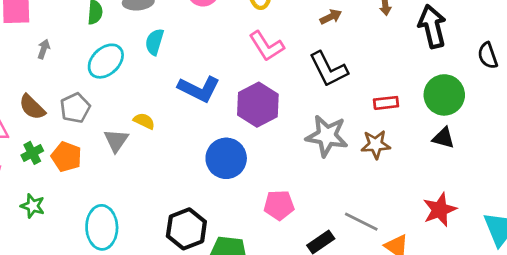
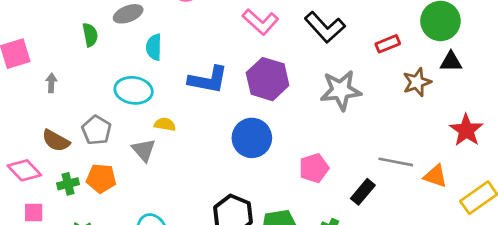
cyan ellipse: (106, 61) -> (134, 90), moved, turned 66
brown star: (376, 144) -> (417, 82), moved
green cross: (32, 153) -> (68, 184), turned 30

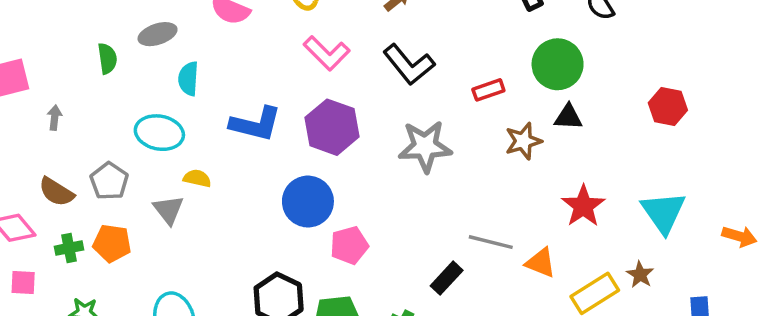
pink pentagon: (314, 168) -> (349, 245), moved

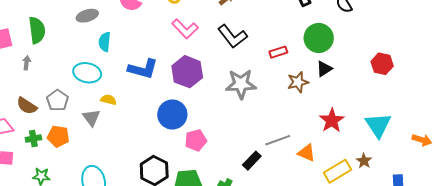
green semicircle: (107, 58) -> (37, 30), moved, size x1.5
black triangle: (568, 117) -> (324, 69), turned -36
gray line: (491, 242) -> (278, 140), turned -35

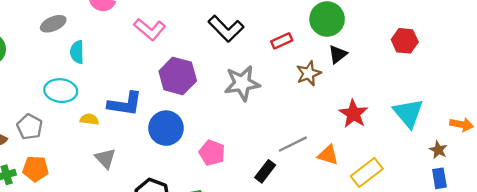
pink L-shape: (185, 29) -> (150, 29), moved
blue L-shape: (143, 69) -> (125, 104), moved
gray triangle: (91, 118) -> (105, 158), moved
pink pentagon: (196, 140) -> (212, 153), moved, turned -30
brown star: (364, 161) -> (438, 150), moved

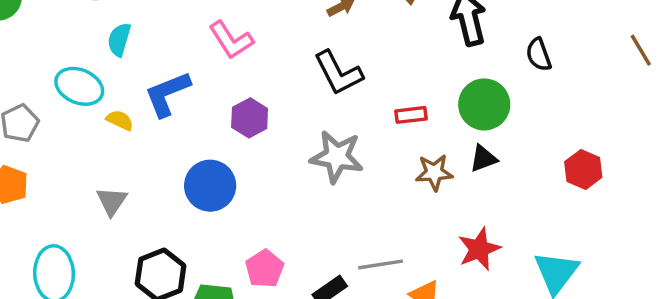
purple hexagon: (178, 76) -> (250, 118), size x0.7
blue L-shape: (125, 104) -> (167, 94), moved, turned 132
yellow semicircle: (89, 119) -> (120, 120), moved
pink pentagon: (212, 153) -> (265, 269), moved

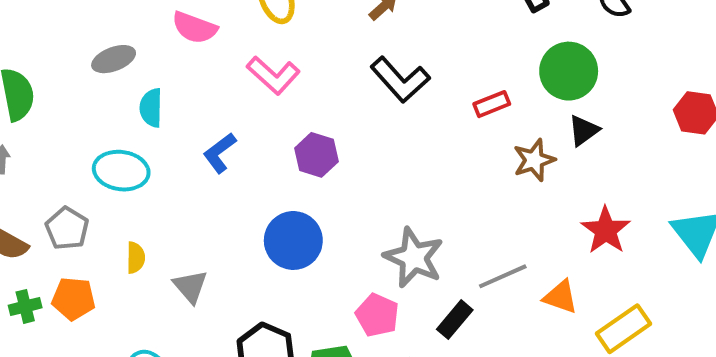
blue L-shape: (167, 94) -> (220, 153), size x0.7
yellow semicircle: (120, 120) -> (136, 258), moved, turned 80
gray star: (337, 157) -> (414, 257), moved, turned 30

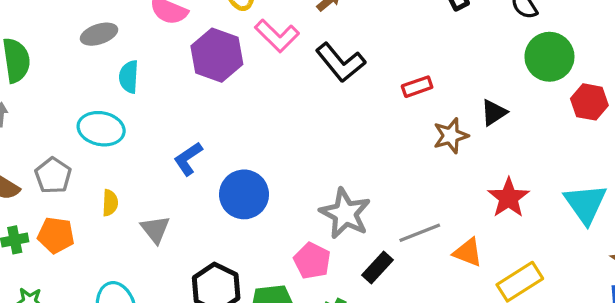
green circle: (569, 71) -> (549, 57), moved
pink L-shape: (273, 75) -> (277, 36), moved
blue L-shape: (220, 153) -> (188, 159), moved
purple hexagon: (316, 155) -> (217, 55), moved, size x1.4

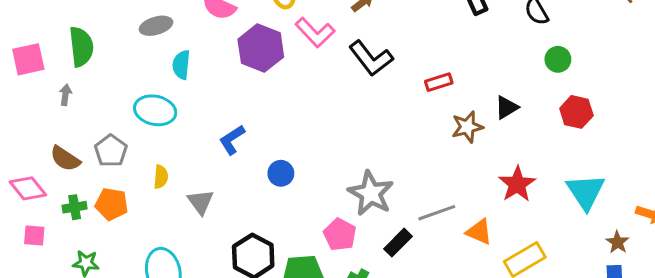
green circle: (549, 57) -> (558, 59), size x0.6
red hexagon: (589, 102) -> (576, 112), moved
blue circle: (244, 194) -> (281, 173), size x0.6

